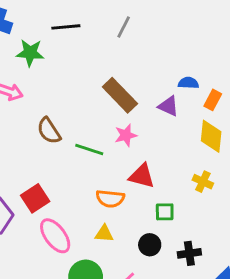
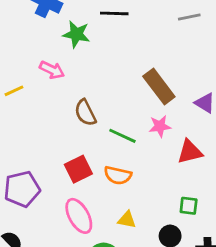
gray line: (124, 27) -> (189, 17), moved, turned 45
red triangle: (142, 176) -> (190, 152), moved, turned -36
red square: (35, 198) -> (78, 169), moved
orange semicircle: (110, 199) -> (118, 175), moved

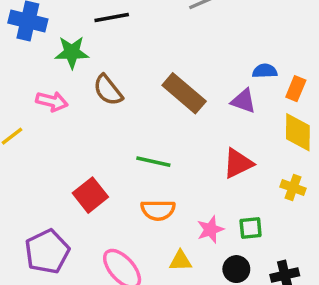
brown semicircle: (85, 113) -> (108, 90), moved
pink star: (160, 126) -> (210, 229), moved
red square: (78, 169) -> (90, 195), moved

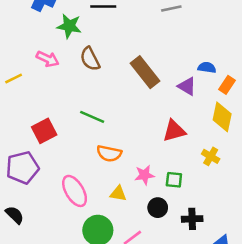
green line: (153, 162) -> (92, 117), moved
red square: (90, 195) -> (44, 131), moved

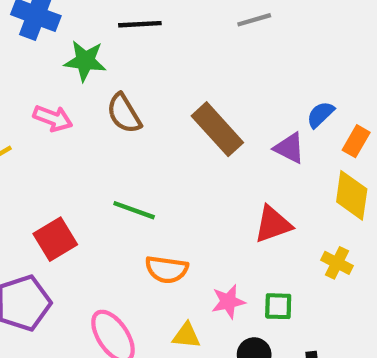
blue semicircle: (207, 68) -> (320, 114), turned -48

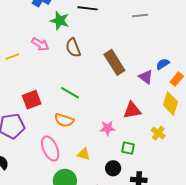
orange semicircle: (167, 269) -> (64, 120), moved
pink star: (228, 302) -> (107, 128), moved

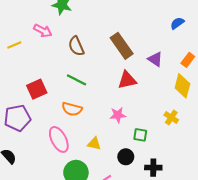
brown semicircle: (73, 48) -> (76, 46), moved
blue semicircle: (163, 64) -> (177, 23), moved
red triangle: (132, 110) -> (127, 80), moved

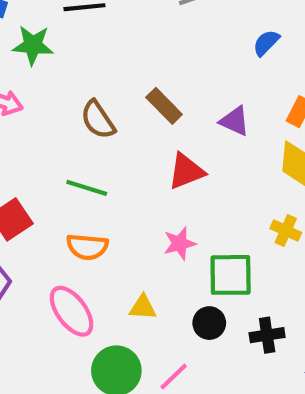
brown semicircle: (76, 46) -> (98, 120), moved
brown rectangle: (122, 46) -> (164, 106), size x0.7
green square: (140, 135) -> (231, 275), size x1.6

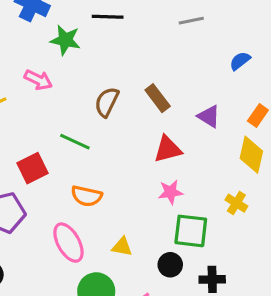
brown semicircle: (98, 120) -> (107, 102), turned 52
green line: (87, 188) -> (75, 142), moved
pink star: (180, 243) -> (170, 192), moved

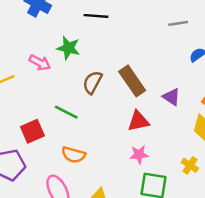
gray line: (191, 21) -> (178, 23), moved
green star: (65, 40) -> (68, 48), moved
brown rectangle: (158, 98) -> (132, 81), size x1.4

